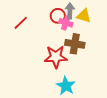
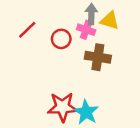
red circle: (58, 16) -> (61, 39), moved
red star: (56, 57) -> (63, 107), moved

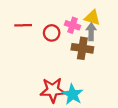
gray arrow: (91, 14) -> (91, 32), moved
red line: (27, 30) -> (23, 25), turned 42

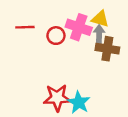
pink cross: (72, 25) -> (79, 27), size x1.5
brown cross: (82, 48) -> (107, 49), moved

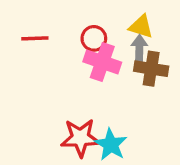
pink cross: (79, 27) -> (102, 62), moved
red circle: (56, 36) -> (94, 38), moved

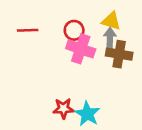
red star: (80, 138) -> (63, 108), size x0.7

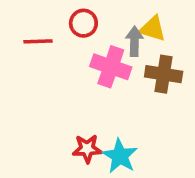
red circle: (74, 30) -> (83, 23), moved
gray arrow: (110, 38) -> (134, 41), moved

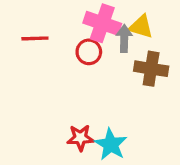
red circle: (83, 23) -> (89, 52), moved
pink cross: (111, 67) -> (102, 23), moved

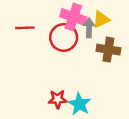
yellow triangle: (141, 27) -> (101, 19), turned -42
red circle: (89, 52) -> (64, 37), size x1.5

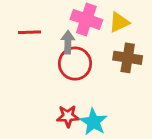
gray arrow: (89, 28) -> (68, 42), moved
red circle: (64, 37) -> (75, 64), moved

